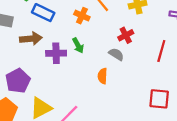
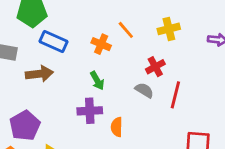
red line: (161, 51) -> (175, 95), moved
purple cross: (56, 53) -> (90, 111), moved
orange semicircle: (103, 76) -> (117, 127), moved

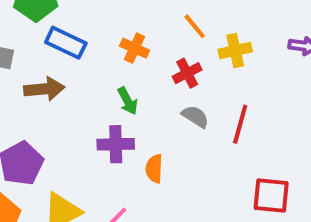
yellow cross: (169, 29) -> (235, 50), moved
orange line: (126, 30) -> (195, 26), moved
red cross: (155, 67) -> (187, 73), moved

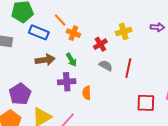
orange line: (195, 26) -> (60, 20), moved
brown arrow: (44, 89) -> (45, 60), moved

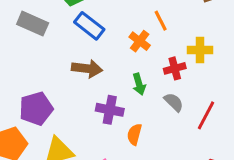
orange line: (60, 20) -> (161, 21), moved
yellow cross: (124, 31) -> (200, 50), moved
green arrow: (71, 60) -> (139, 84), moved

